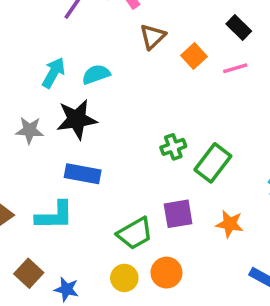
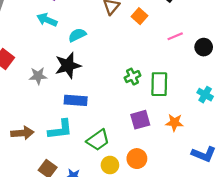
pink line: (235, 68) -> (175, 36), moved
cyan arrow: (54, 73) -> (47, 20), moved, turned -90
green rectangle: (213, 163) -> (159, 84), turned -30
green trapezoid: (135, 233) -> (98, 140), moved

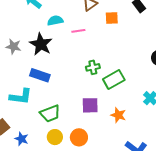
orange square: (140, 16) -> (112, 18), turned 32
pink line: (175, 36) -> (78, 31), moved
black star: (68, 66) -> (41, 44), turned 30
green rectangle: (159, 84) -> (114, 79), turned 45

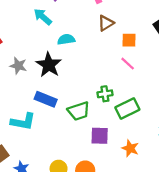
pink line: (78, 31) -> (128, 64), moved, turned 48
green trapezoid: (50, 113) -> (79, 111), moved

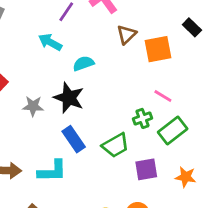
orange square: (129, 40) -> (158, 49), size x1.5
pink line: (128, 64) -> (163, 96), moved
blue rectangle: (46, 99) -> (74, 139), turned 45

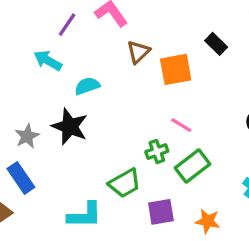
gray star: (33, 106) -> (27, 136), turned -30
blue rectangle: (74, 139) -> (21, 178), moved
cyan L-shape: (52, 171) -> (85, 215), moved

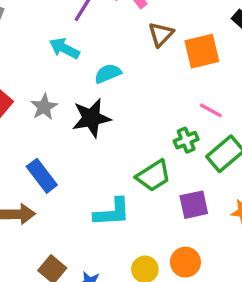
black star: (70, 127) -> (91, 118), turned -30
gray star: (27, 136) -> (44, 107), moved

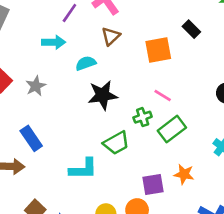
brown triangle: (161, 34) -> (111, 36), moved
cyan arrow: (64, 48) -> (54, 42), turned 150
black star: (91, 118) -> (103, 95), moved
purple square: (194, 205) -> (153, 185), moved

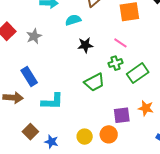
black star: (103, 95) -> (85, 45), size x0.7
pink line: (163, 95) -> (120, 43), moved
cyan L-shape: (83, 169) -> (52, 101), moved

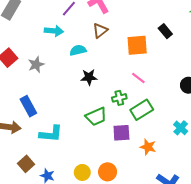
pink line: (120, 43) -> (138, 78), moved
purple square: (122, 115) -> (121, 133), moved

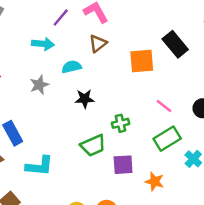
black rectangle: (165, 31) -> (175, 44), size x1.5
gray star: (36, 65) -> (39, 85), moved
pink line: (138, 78) -> (164, 106), moved
green rectangle: (142, 110) -> (167, 139), moved

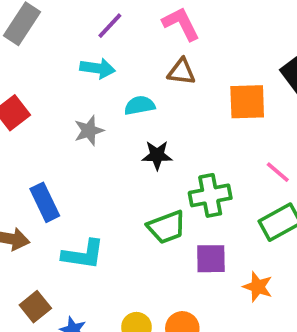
purple line: (61, 17) -> (110, 26), moved
brown triangle: (98, 43) -> (181, 72), turned 42
green cross: (121, 123) -> (210, 195), size x1.5

